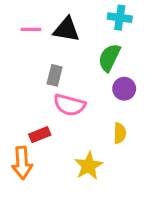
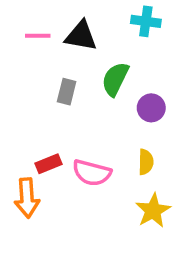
green semicircle: (109, 58) -> (115, 79), moved
pink semicircle: (69, 105) -> (92, 173), moved
yellow star: (89, 166) -> (153, 211), moved

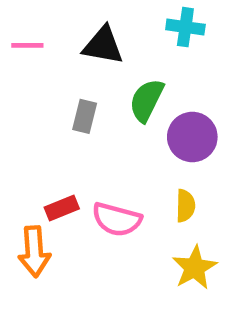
pink line: (38, 36) -> (27, 45), moved
purple circle: (151, 108) -> (192, 137), size x1.4

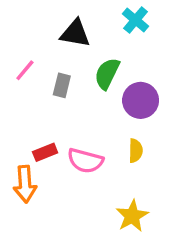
cyan cross: (185, 27) -> (136, 20), turned 32
pink line: (27, 45) -> (25, 70), moved, turned -50
yellow star: (195, 268) -> (132, 216), moved

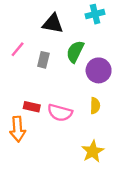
cyan cross: (136, 20) -> (95, 14), turned 36
red rectangle: (45, 152) -> (32, 107), turned 35

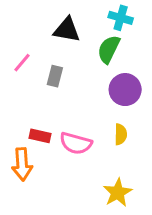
cyan cross: (95, 14) -> (121, 18), turned 30
green semicircle: (75, 52) -> (109, 49), moved

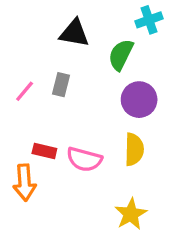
cyan cross: (121, 18) -> (149, 20), moved, turned -35
pink line: (22, 63) -> (25, 91), moved
yellow semicircle: (121, 134) -> (134, 149), size x1.4

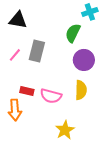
black triangle: (74, 33) -> (18, 20), moved
gray rectangle: (61, 85) -> (37, 51), size x1.5
yellow star: (131, 214) -> (65, 130), moved

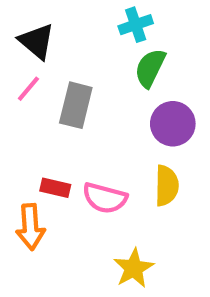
cyan cross: (90, 12) -> (136, 25), moved
black triangle: (18, 20) -> (37, 41), turned 30
pink line: (15, 55) -> (28, 89), moved

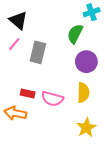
cyan cross: (136, 25) -> (92, 12), moved
orange arrow: (30, 227) -> (15, 113), turned 105
yellow star: (134, 268) -> (86, 128), moved

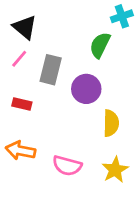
purple circle: (86, 62) -> (86, 89), moved
red rectangle: (28, 94) -> (22, 104), moved
pink semicircle: (52, 99) -> (67, 166), moved

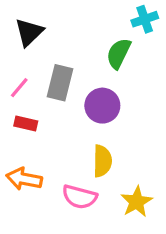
black triangle: (25, 27) -> (29, 32), turned 36
pink line: (19, 59) -> (19, 88), moved
yellow semicircle: (111, 123) -> (102, 161), moved

